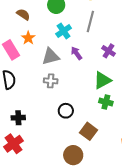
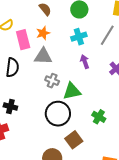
gray triangle: (51, 56) -> (43, 56), moved
green triangle: (102, 80) -> (72, 91), moved
black circle: (66, 111) -> (58, 114), size x1.6

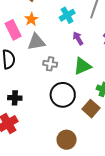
green triangle: (72, 91) -> (82, 66), moved
brown square: (74, 140) -> (91, 109), moved

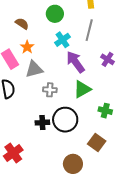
purple arrow: (78, 38) -> (75, 62), size x1.6
black cross: (15, 98) -> (42, 123), moved
brown square: (91, 109) -> (97, 143), moved

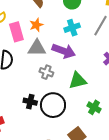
purple arrow: (75, 62) -> (64, 51), moved, turned 130

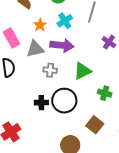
orange star: (36, 25) -> (40, 25), moved

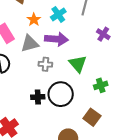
green triangle: (83, 71) -> (78, 64), turned -42
green cross: (105, 93) -> (101, 85), turned -32

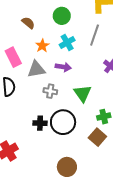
purple arrow: (56, 39) -> (63, 67), size x0.7
brown square: (92, 117) -> (97, 137), moved

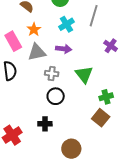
orange star: (42, 46) -> (34, 29), moved
black circle: (63, 122) -> (56, 96), moved, size x0.7
black cross: (40, 123) -> (45, 124), moved

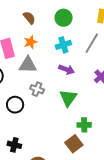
purple arrow: (64, 49) -> (67, 69), moved
black circle: (56, 96) -> (15, 105), moved
black cross: (45, 124) -> (14, 145), moved

